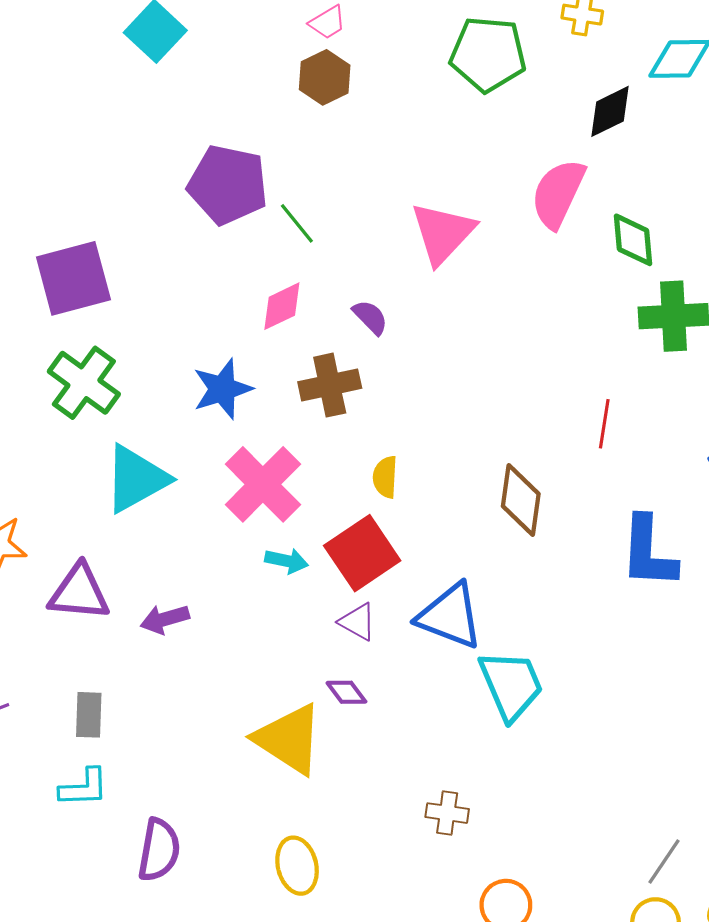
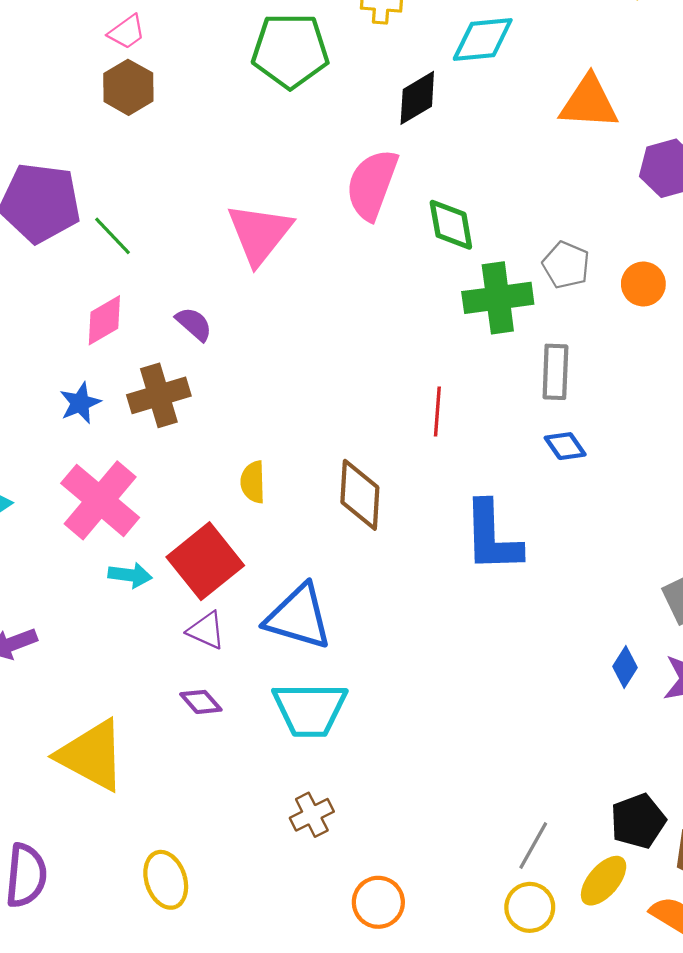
blue star: (222, 389) -> (80, 403), moved, size x0.7
yellow semicircle: (385, 477) -> (253, 482), moved
cyan trapezoid: (511, 685) -> (310, 709), moved, turned 118
yellow triangle: (289, 739) -> (92, 755), moved
brown cross: (447, 813) -> (312, 815), turned -30

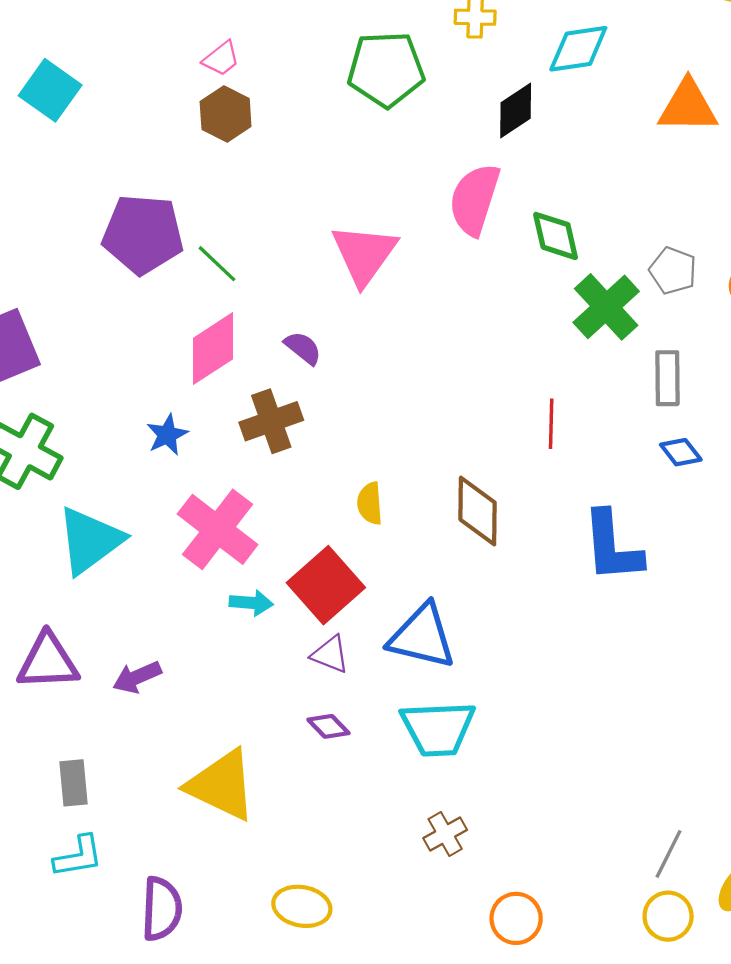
green cross: (498, 298) -> (606, 307), turned -32
pink diamond: (104, 320) -> (213, 349), size x1.4
blue star: (80, 403) -> (167, 435), moved
yellow ellipse: (166, 880) -> (302, 906), turned -58

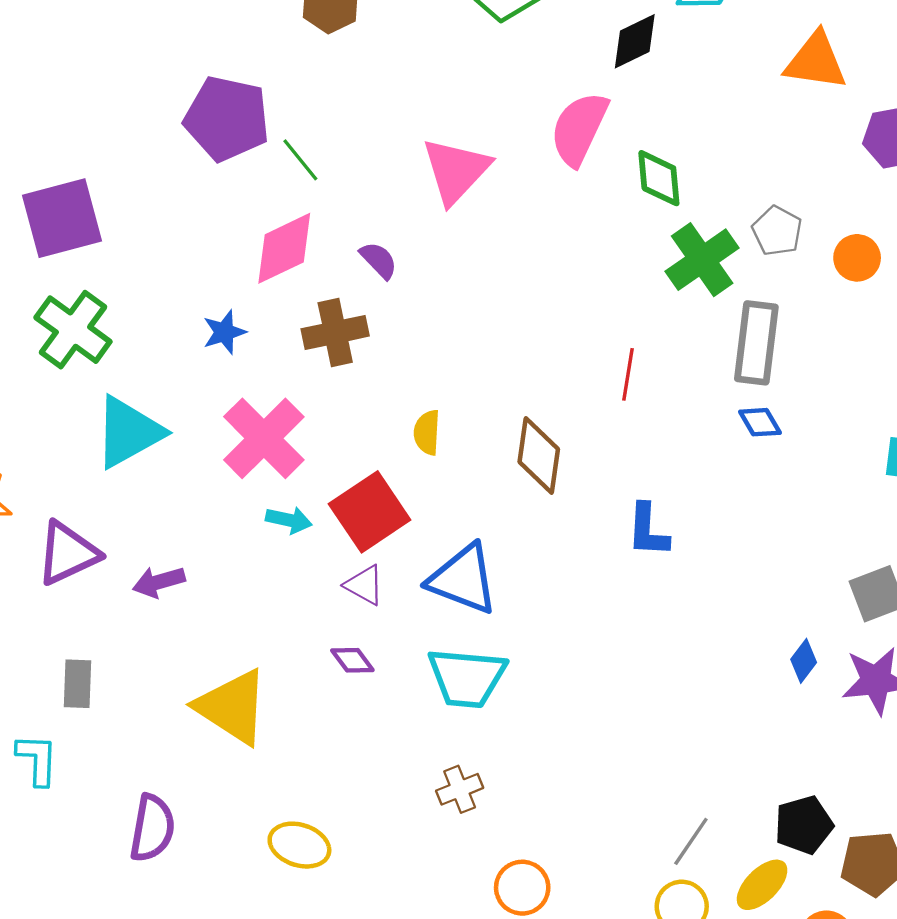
gray rectangle: (667, 378) -> (756, 343), size x1.4
blue L-shape: (612, 547) -> (648, 530), moved, size x0.7
purple triangle: (48, 662) -> (68, 553), turned -30
cyan L-shape: (78, 856) -> (37, 760), moved, turned -86

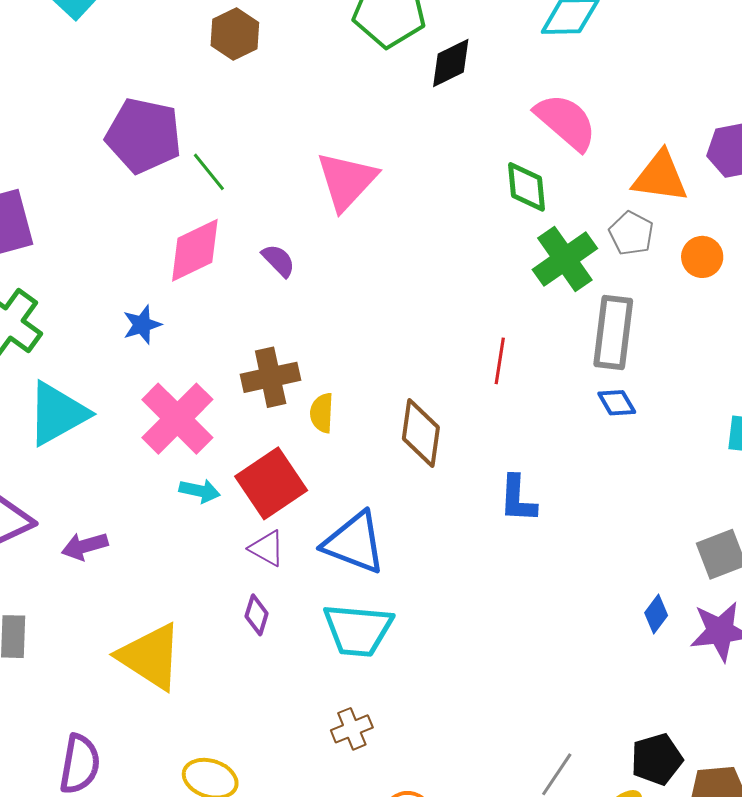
black diamond: (635, 41) -> (451, 63), moved
orange triangle: (816, 61) -> (660, 177), moved
pink semicircle: (579, 129) -> (566, 122), moved, turned 106
brown cross: (335, 332) -> (271, 377), moved
purple diamond: (352, 660) -> (257, 615), turned 54

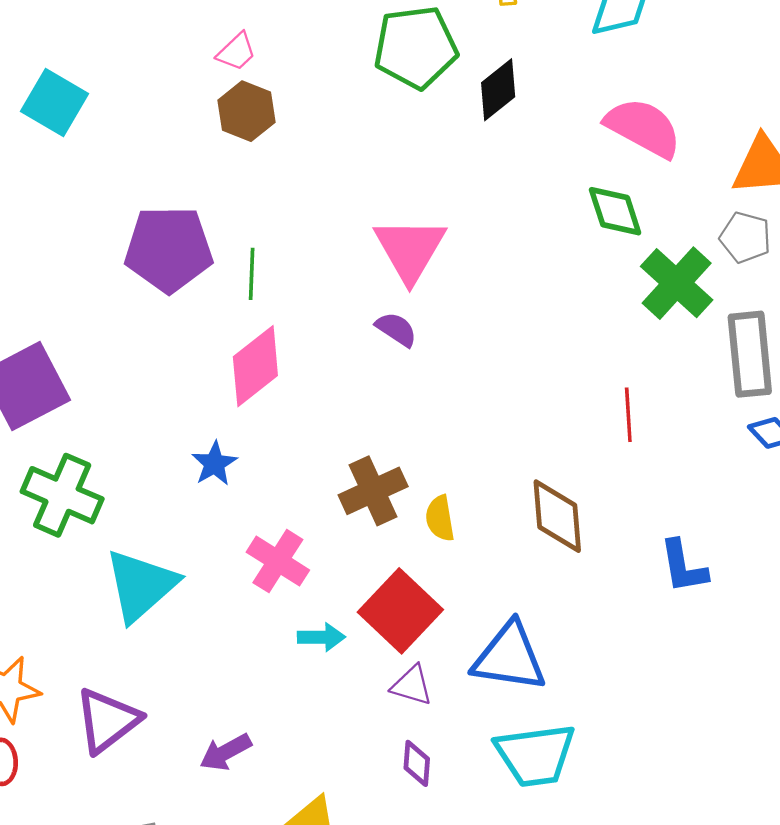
green line: (209, 172) -> (252, 274), turned 54
purple semicircle: (278, 261) -> (396, 329), moved
pink cross: (177, 419) -> (278, 561), size x0.7
purple arrow: (85, 546) -> (226, 752), moved

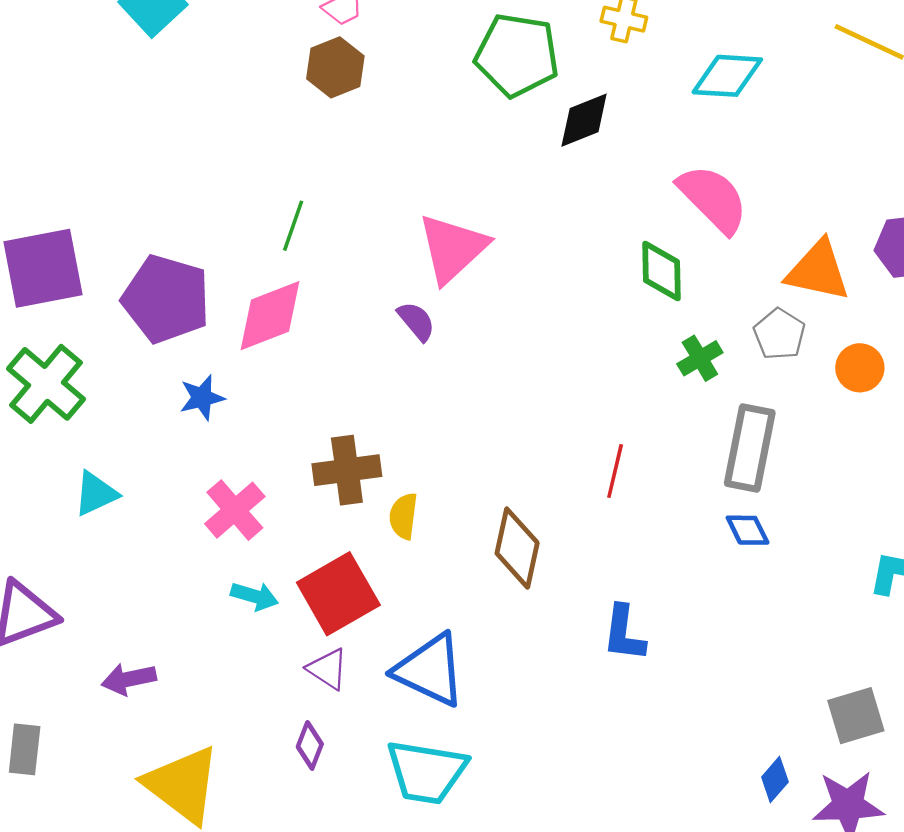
purple pentagon: (169, 249) -> (166, 299), moved
green cross: (677, 283) -> (700, 358), size x0.6
cyan triangle: (141, 585) -> (96, 494), size x0.6

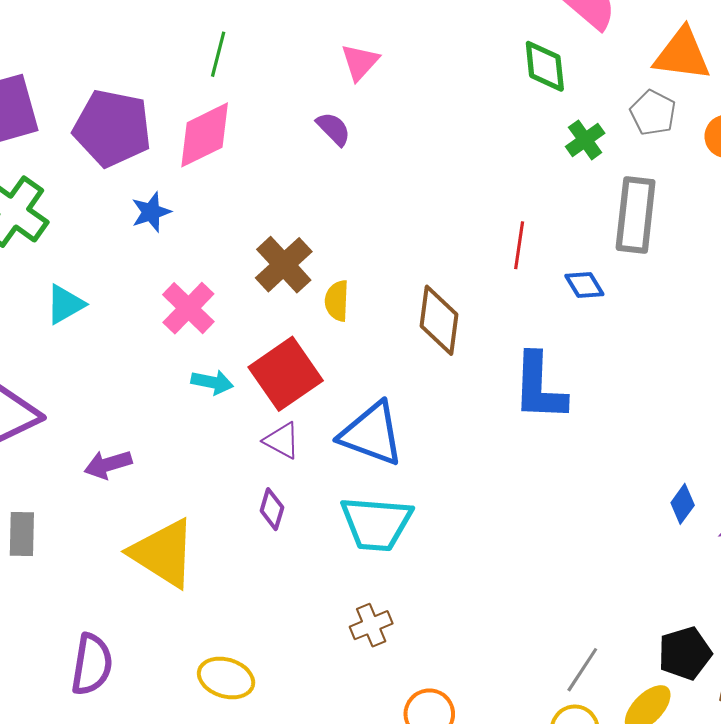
pink triangle: (453, 248) -> (360, 62), size x0.6
brown cross: (347, 470) -> (284, 265), turned -30
blue diamond: (748, 530) -> (584, 285), moved
blue L-shape: (624, 633) -> (539, 387), size x1.4

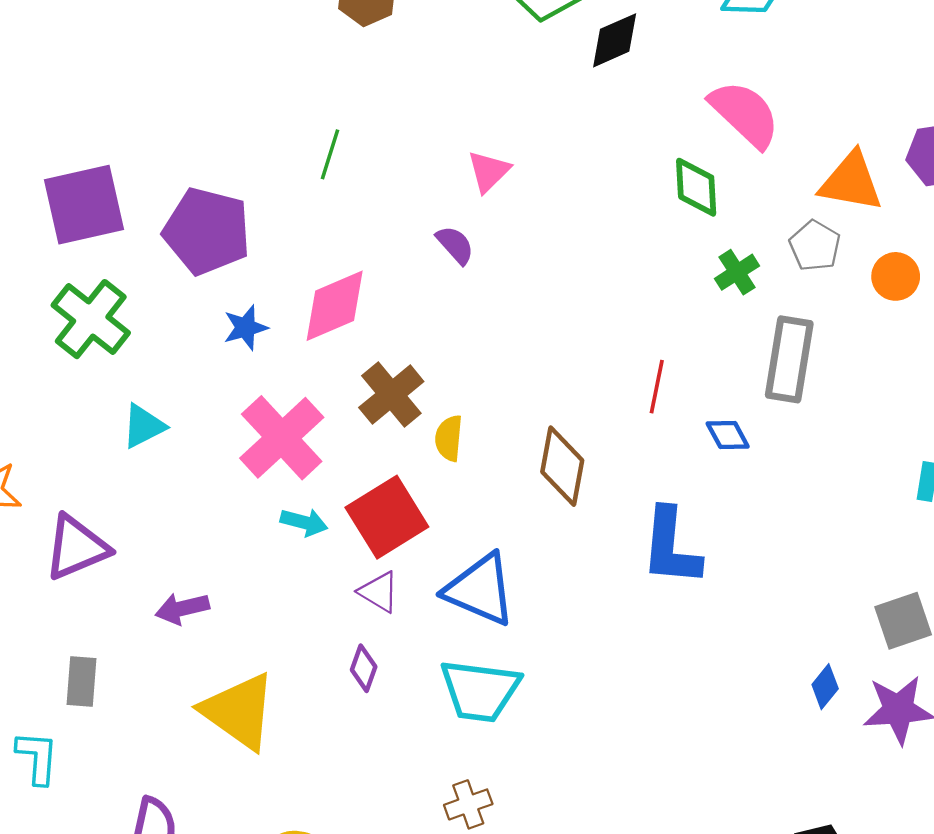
pink diamond: (205, 135) -> (335, 306), moved
pink cross: (188, 308) -> (282, 438), size x1.4

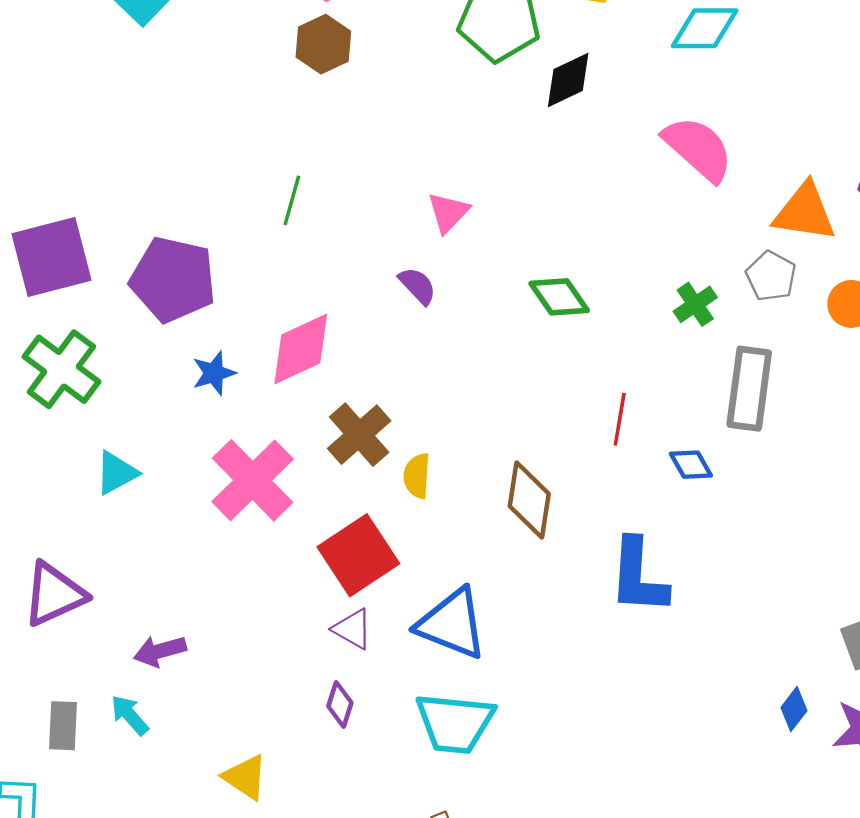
green diamond: (696, 187) -> (559, 297), moved, turned -30
cyan arrow: (304, 522) -> (130, 715), moved, turned -144
yellow triangle: (239, 711) -> (245, 777), moved, size x0.6

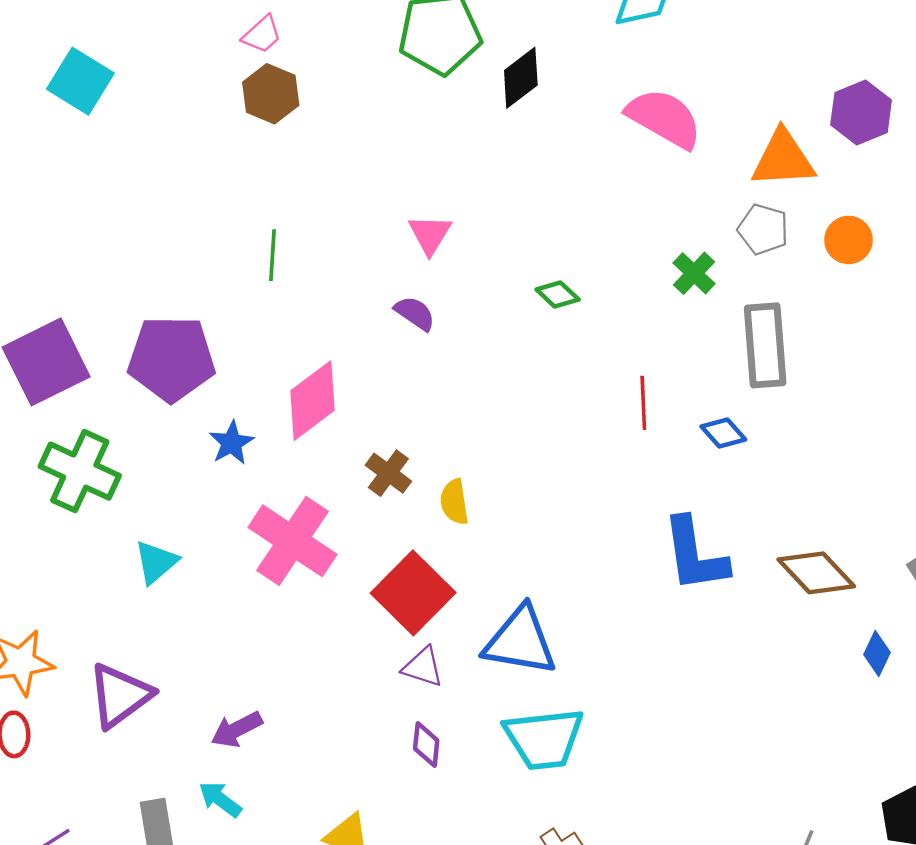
green diamond: (559, 297) -> (558, 295), size x0.7
brown cross: (359, 435) -> (388, 473), size x0.7
brown diamond: (529, 500) -> (816, 573), moved, turned -40

